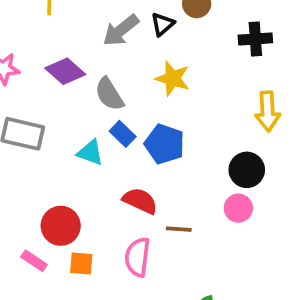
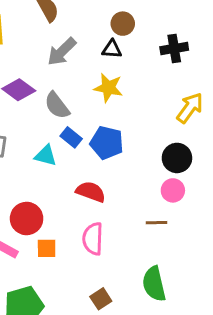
black triangle: (162, 24) -> (112, 49), moved, turned 50
yellow arrow: (268, 111) -> (190, 108), turned -136
brown line: (179, 229) -> (157, 223), moved

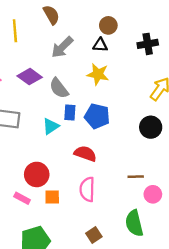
blue rectangle: (71, 137) -> (70, 112), turned 56
cyan triangle: (46, 155) -> (51, 126), turned -48
pink circle: (173, 190) -> (153, 194), moved

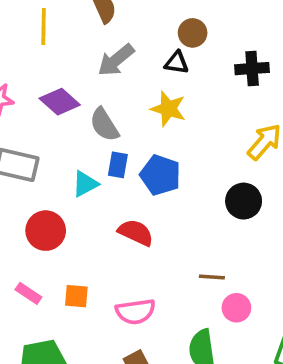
red circle: (37, 174) -> (46, 231), moved
pink semicircle: (87, 189) -> (135, 312), moved, turned -105

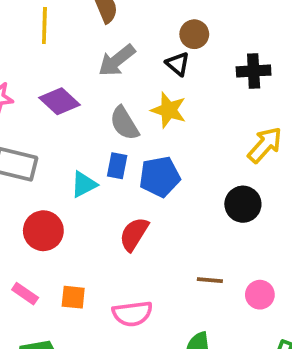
black triangle: (177, 63) -> (178, 64), turned 30
gray semicircle: (104, 125) -> (124, 123), moved
blue pentagon: (160, 175) -> (160, 177), turned -30
red semicircle: (136, 233) -> (134, 234), turned -84
pink circle: (236, 308) -> (260, 295), moved

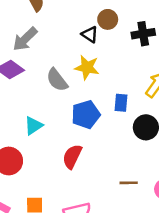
brown circle: (194, 34) -> (108, 19), moved
gray arrow: (117, 60) -> (25, 39), moved
blue rectangle: (117, 166) -> (121, 103), moved

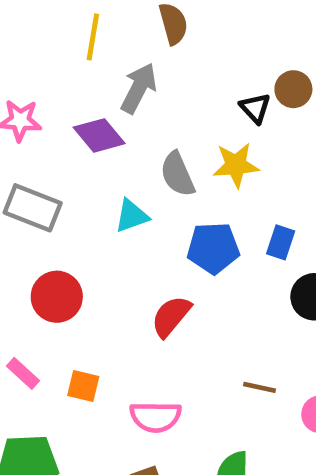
gray arrow: (25, 39) -> (139, 88), turned 148
yellow star: (87, 67) -> (236, 165), turned -30
cyan triangle: (33, 126) -> (132, 216), moved

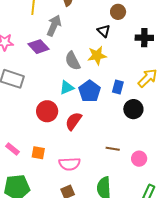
brown circle: (293, 89) -> (118, 12), moved
cyan triangle: (132, 216) -> (67, 88), moved
blue pentagon: (213, 248) -> (90, 91), turned -30
red circle: (57, 297) -> (47, 111), moved

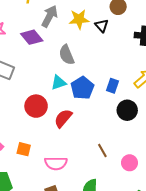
yellow star: (97, 56) -> (79, 19), moved
brown line: (113, 149) -> (102, 150), turned 48

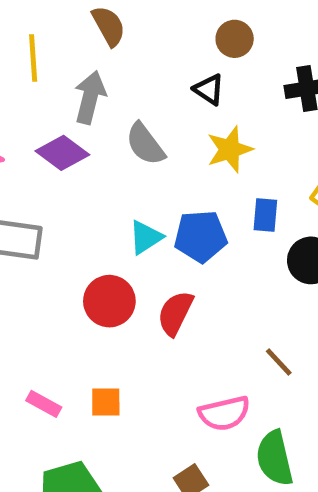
yellow star: (79, 19) -> (230, 149), moved
gray semicircle: (67, 55) -> (145, 144), moved
blue pentagon: (82, 88) -> (201, 236), turned -30
pink semicircle: (56, 163) -> (224, 413), moved

